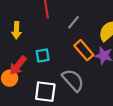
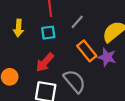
cyan square: (43, 55) -> (48, 33), moved
red arrow: (18, 66) -> (45, 62), moved

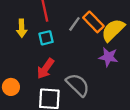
yellow arrow: (18, 28) -> (22, 28), moved
orange rectangle: (87, 51) -> (93, 22), moved

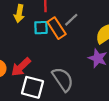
orange rectangle: (93, 22) -> (57, 28), moved
red arrow: (45, 69) -> (21, 67), moved

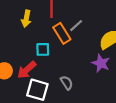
cyan square: (41, 28) -> (43, 49), moved
gray semicircle: (63, 79) -> (67, 83), size x0.6

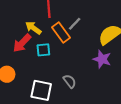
yellow arrow: (26, 19) -> (33, 28), moved, turned 119
red arrow: (27, 70) -> (22, 43), moved

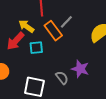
purple star: (102, 59) -> (80, 69), moved

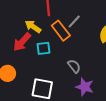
purple star: (80, 69) -> (85, 87), moved
gray semicircle: (62, 78) -> (74, 66), moved

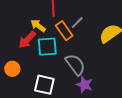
cyan square: (44, 48) -> (47, 47), size x1.5
gray semicircle: (74, 66) -> (75, 65), size x1.6

